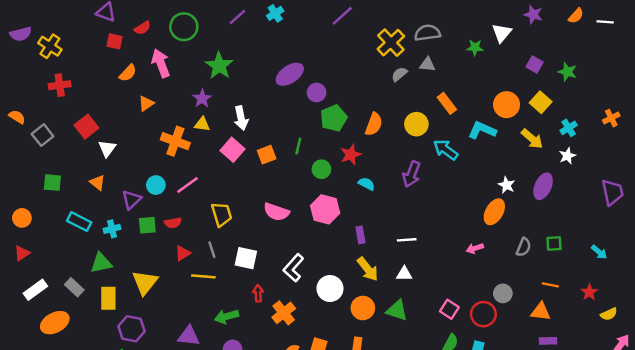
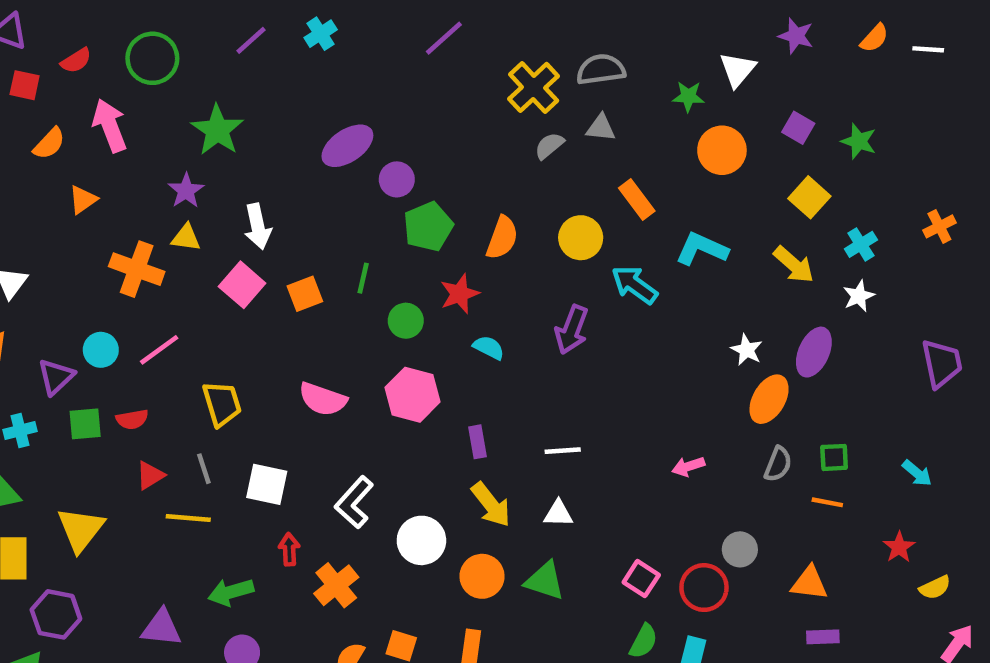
orange circle: (507, 105) -> (722, 150), moved
orange ellipse: (494, 212) -> (769, 399), moved
orange line: (550, 285) -> (827, 502), moved

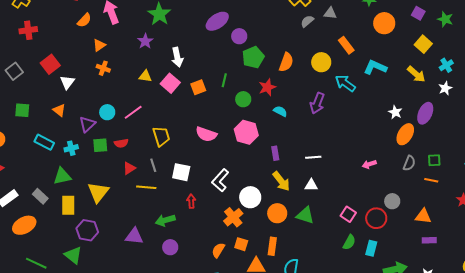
yellow triangle: (186, 238) -> (145, 76), moved
orange cross: (137, 269) -> (103, 68), moved, size x0.6
orange cross: (336, 585) -> (233, 217), moved

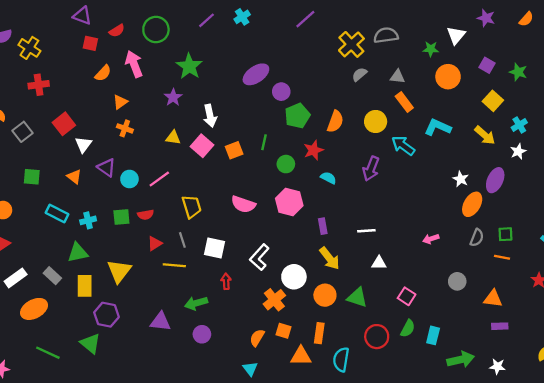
gray triangle: (330, 13) -> (397, 77), moved
purple triangle: (87, 124) -> (106, 167), moved, turned -42
white triangle: (311, 185) -> (379, 263), moved
red circle: (376, 218) -> (377, 337), moved

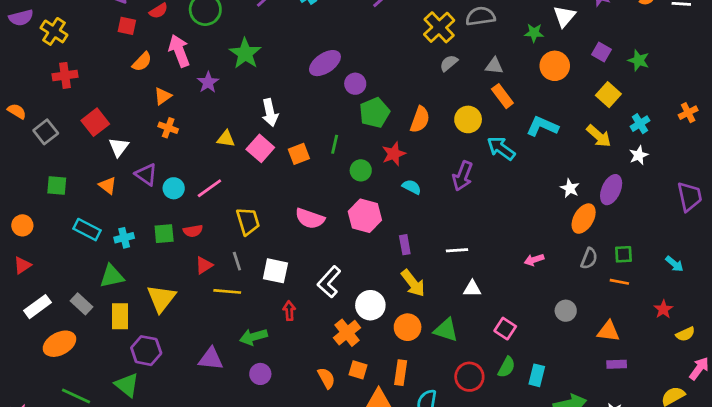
purple star: (173, 97) -> (208, 82), moved
orange semicircle: (257, 338) -> (326, 378), turned 120

